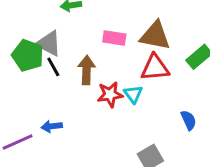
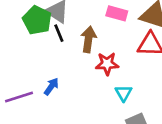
cyan triangle: (133, 94) -> (124, 93), moved
blue arrow: (52, 126) -> (51, 86), turned 126

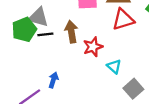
green pentagon: (37, 20) -> (24, 30), turned -30
black line: (59, 33) -> (45, 34), turned -56

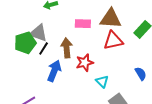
black line: (45, 34) -> (44, 49), turned -56
blue arrow: (53, 80) -> (54, 71), moved, size x1.5

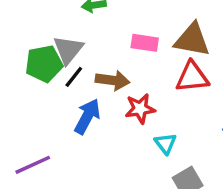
gray triangle: (38, 33) -> (68, 50), turned 42
brown arrow: (67, 48) -> (113, 80), turned 96

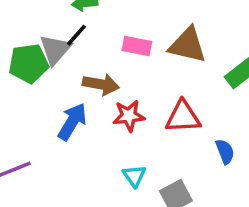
black line: (74, 77) -> (76, 35), moved
red triangle: (192, 77) -> (183, 117), moved
cyan triangle: (166, 144) -> (134, 176), moved

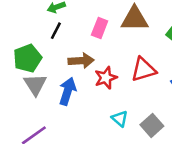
pink rectangle: (137, 46) -> (100, 28), turned -66
gray triangle: (55, 50) -> (35, 84), moved

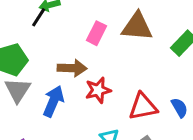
black line: (56, 31) -> (39, 17), moved
red triangle: (144, 70) -> (143, 107), moved

